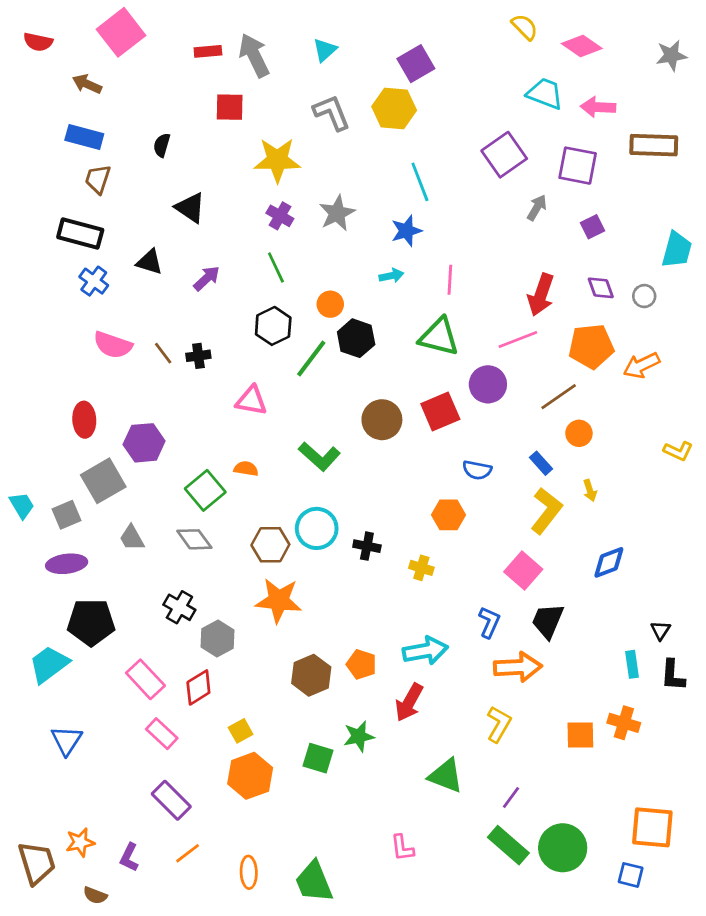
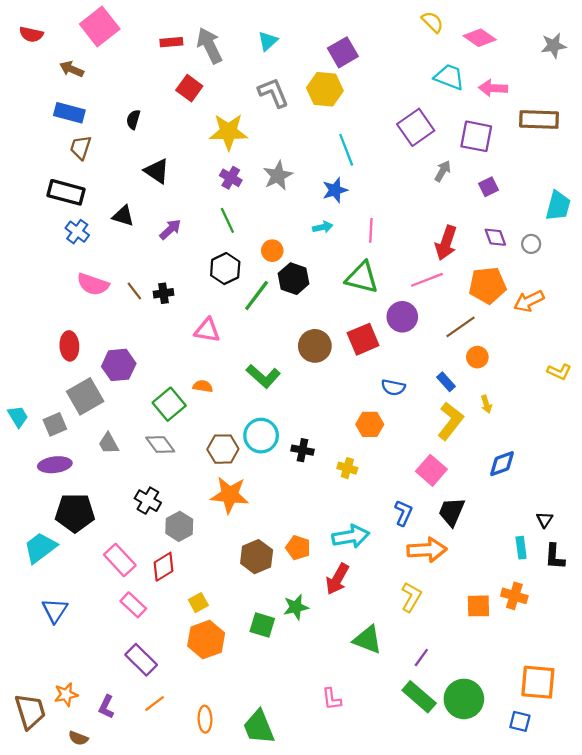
red square: (230, 107) -> (189, 88), turned 35

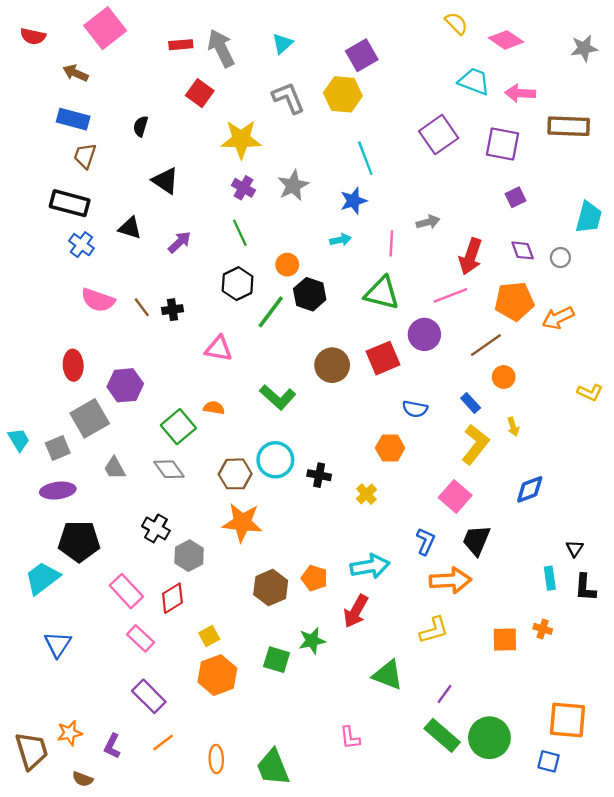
gray arrow: (443, 171) -> (428, 222), moved, turned 45
yellow cross: (347, 468) -> (366, 494), turned 30
orange cross: (514, 596) -> (543, 629), size x0.7
yellow L-shape: (411, 597) -> (434, 630), turned 44

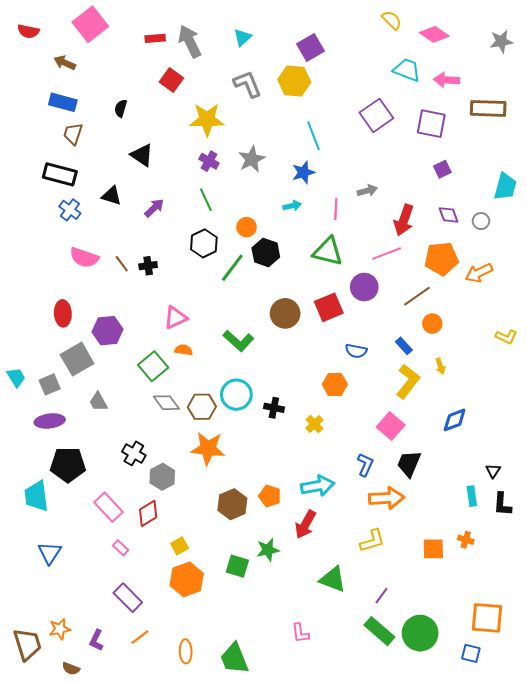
pink triangle: (219, 349) -> (175, 317), moved, turned -35
gray diamond: (169, 469) -> (166, 403), moved
cyan trapezoid: (42, 578) -> (36, 496), turned -60
pink rectangle: (141, 638) -> (121, 548), size x0.7

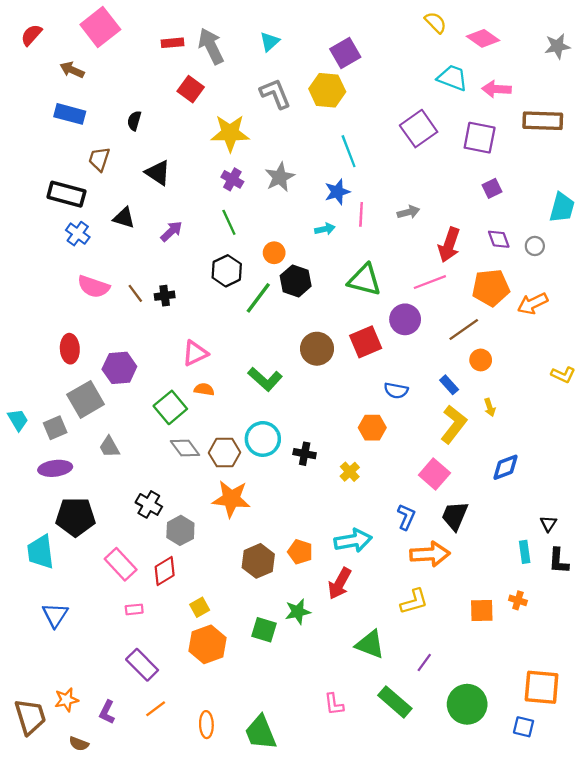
red semicircle: (28, 31) -> (31, 35), turned 120
brown trapezoid: (73, 134) -> (99, 159), moved
pink line: (336, 209) -> (361, 214), moved
pink rectangle: (121, 548) -> (134, 609), turned -49
green rectangle: (379, 631) -> (395, 702), moved

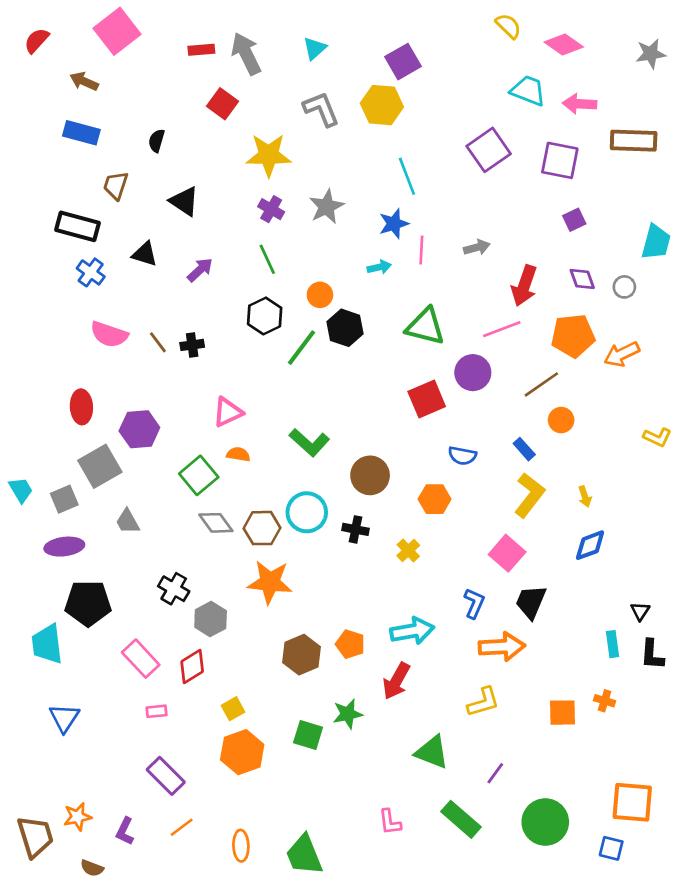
brown circle: (317, 349) -> (370, 475), moved
yellow arrow: (490, 407) -> (585, 496), moved

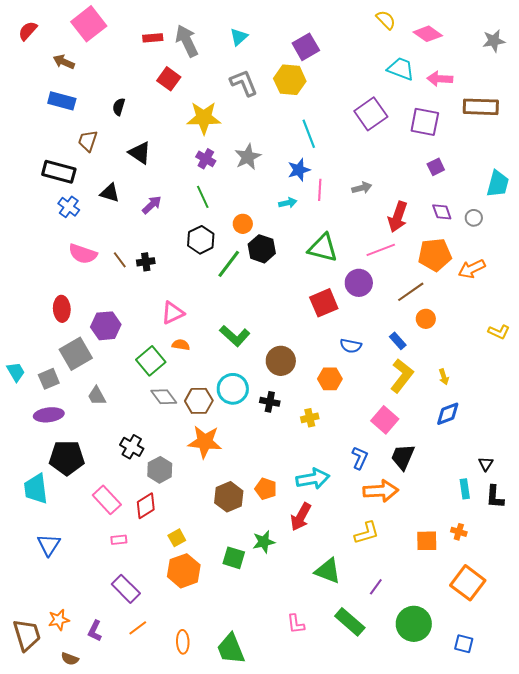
yellow cross: (408, 551) -> (310, 418), turned 30
orange square: (632, 802) -> (468, 583), moved, turned 32

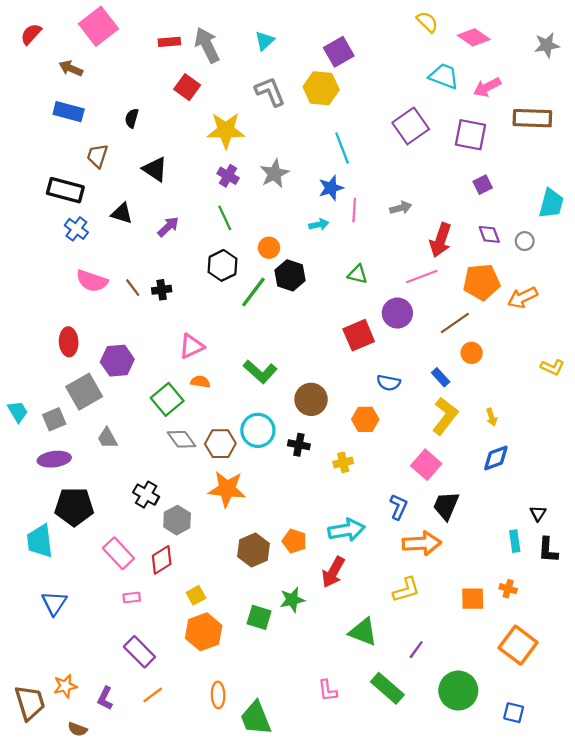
pink arrow: (440, 79) -> (487, 87), turned -30
green triangle: (323, 248) -> (358, 274), size x0.6
orange ellipse: (183, 642) -> (218, 695), moved

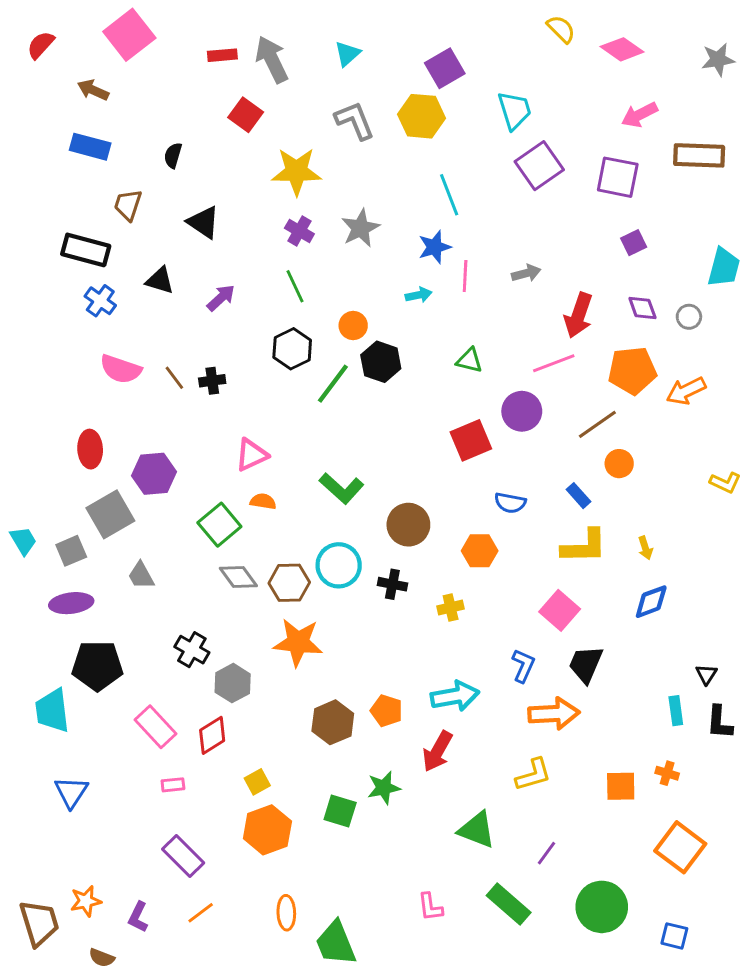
cyan trapezoid: (444, 76) -> (515, 110), moved, turned 52
yellow L-shape: (445, 416) -> (584, 546), turned 51

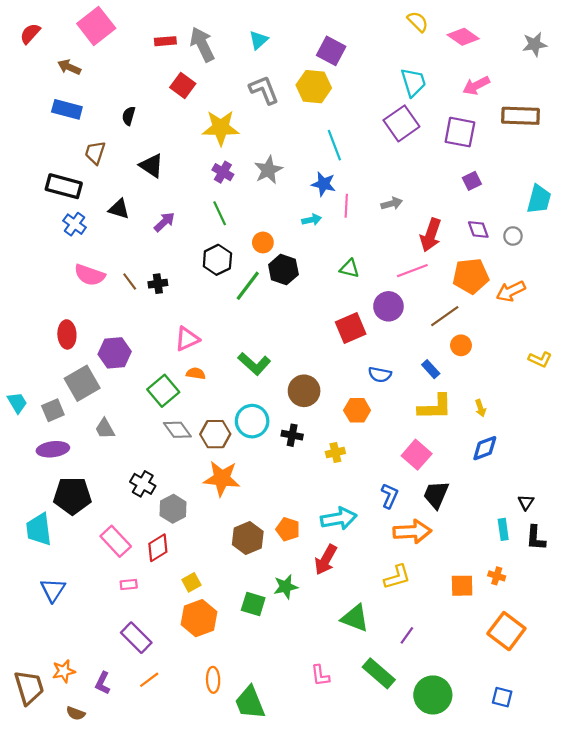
purple square: (445, 68) -> (331, 51), turned -32
cyan trapezoid: (515, 110) -> (413, 82), moved
blue star: (435, 247) -> (324, 184), turned 30
green circle: (602, 907) -> (433, 695), moved

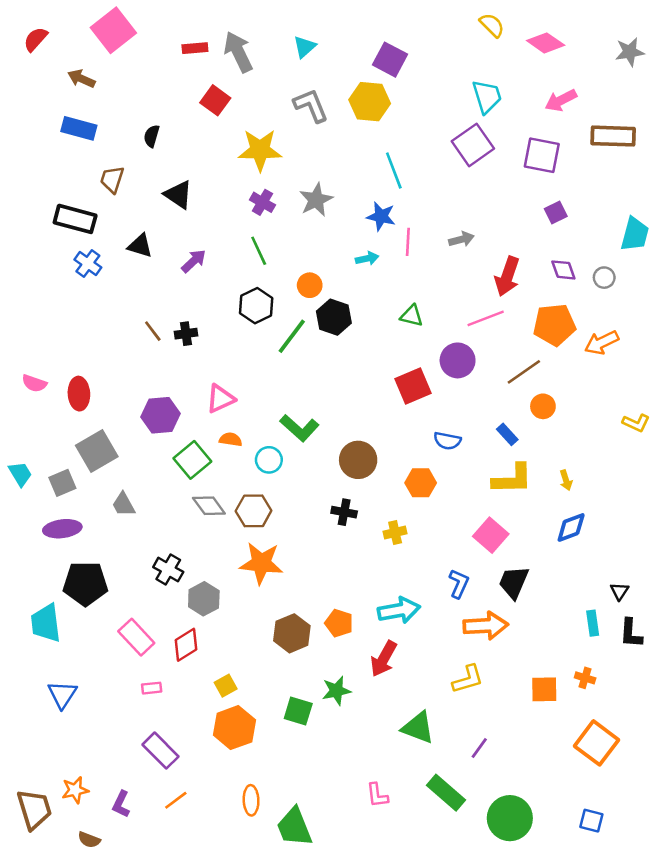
pink semicircle: (90, 275) -> (34, 383), moved, size x0.7
purple hexagon: (115, 353) -> (161, 415), moved
cyan circle: (252, 421) -> (269, 460), moved, size x0.7

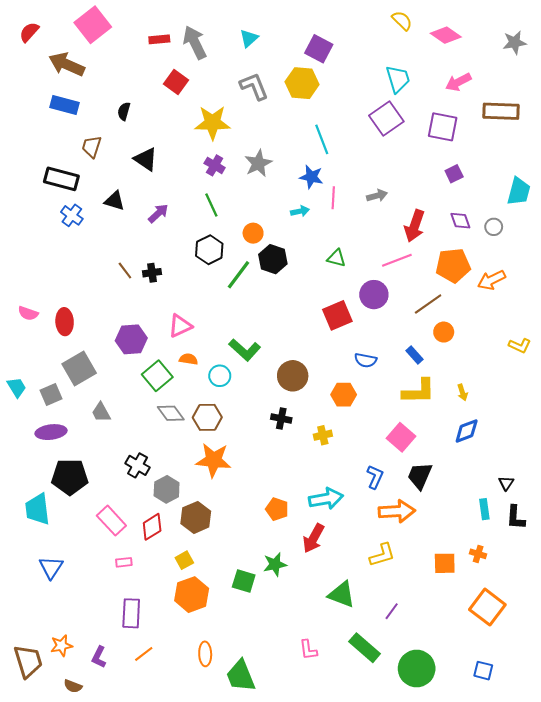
brown arrow: (81, 79) -> (67, 64), size x1.6
brown hexagon: (292, 633) -> (196, 517), moved
purple rectangle: (161, 751) -> (131, 613), turned 48

